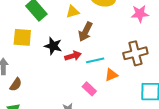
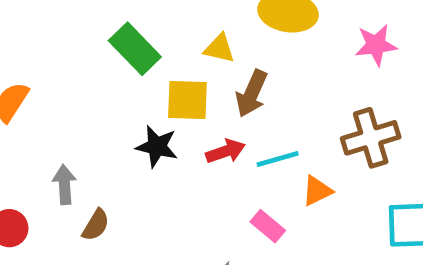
yellow triangle: (73, 12) -> (219, 48), turned 32
yellow square: (22, 37) -> (187, 100), moved
black star: (53, 46) -> (157, 146), moved

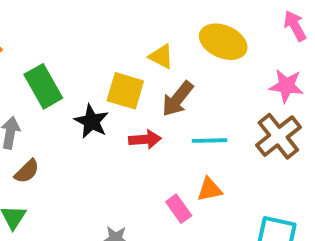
green rectangle: (135, 49) -> (43, 86), moved
brown cross: (371, 138) -> (278, 136), moved, turned -36
cyan line: (278, 159) -> (210, 141), moved
pink rectangle: (268, 226) -> (179, 209), moved

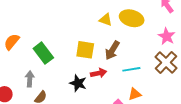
yellow triangle: (161, 56) -> (106, 20), moved
pink star: (286, 86) -> (167, 36), turned 30
black star: (91, 121) -> (78, 83), moved

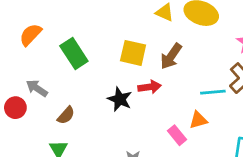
cyan line: (131, 69) -> (213, 92), moved
gray arrow: (30, 79) -> (37, 88), moved, turned -63

